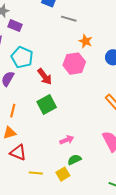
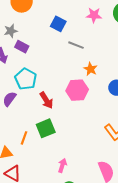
orange line: (13, 111) -> (24, 138), moved
pink arrow: (67, 140) -> (62, 165), turned -56

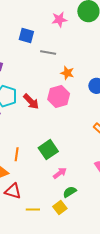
red arrow: (46, 100) -> (31, 102), moved
green square: (46, 128) -> (48, 150), moved
pink arrow: (62, 165) -> (60, 173), turned 48

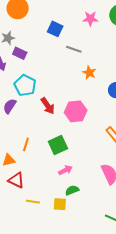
pink hexagon: (59, 96) -> (76, 111), moved
red arrow: (31, 102) -> (48, 106), moved
yellow square: (60, 207) -> (60, 204), turned 32

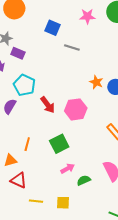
orange star: (89, 73) -> (96, 82), moved
green semicircle: (72, 190) -> (84, 180), moved

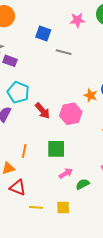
orange star: (96, 82) -> (91, 95), moved
green square: (59, 144) -> (56, 149), turned 30

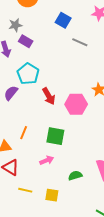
pink arrow: (66, 173) -> (47, 160), moved

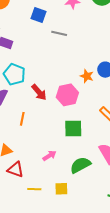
orange line: (24, 133) -> (22, 119), moved
green square: (55, 136) -> (73, 129), moved
green semicircle: (75, 176) -> (80, 165), size x1.5

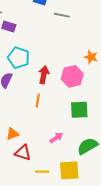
red arrow: (39, 92) -> (44, 75), turned -126
orange line: (22, 119) -> (38, 101), moved
yellow square: (61, 189) -> (69, 170), size x1.5

